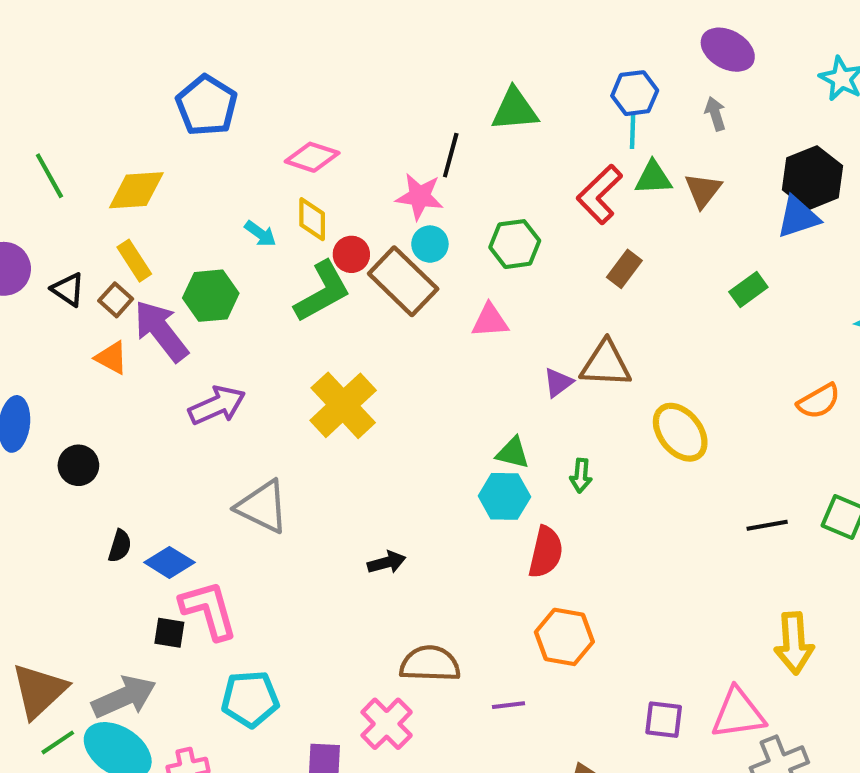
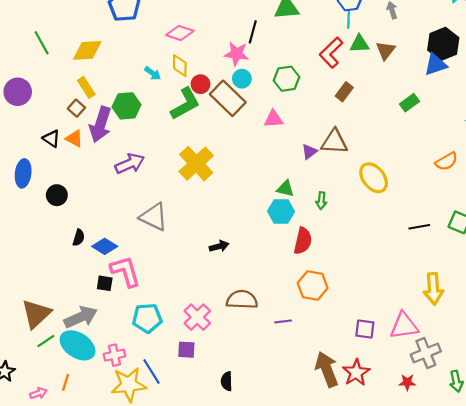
black triangle: (68, 290) -> (51, 139), moved
purple arrow: (161, 331) -> (100, 124), turned -124
pink cross: (387, 724) -> (197, 317), moved

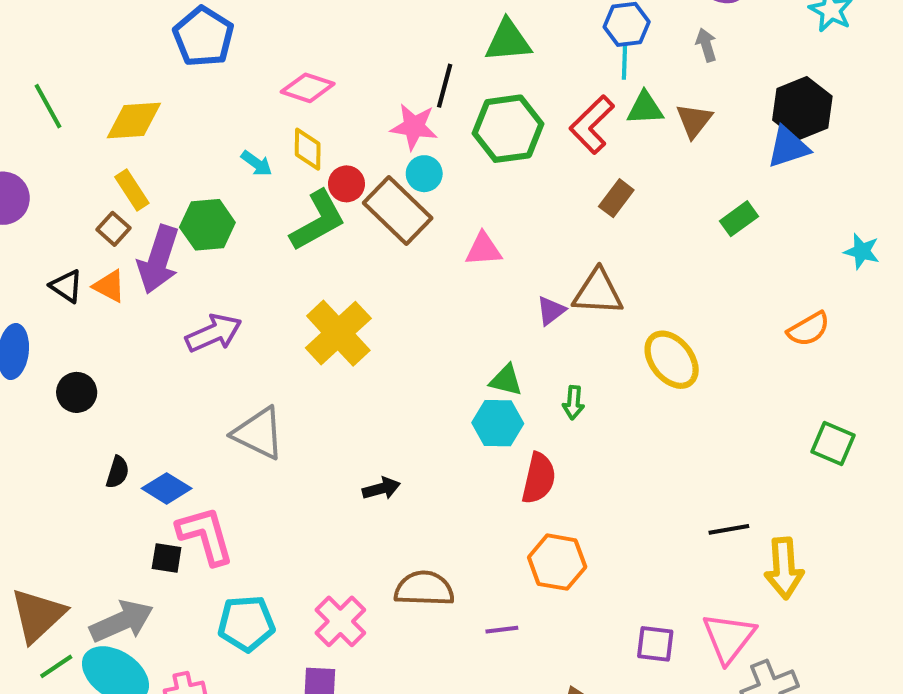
green hexagon: (286, 79) -> (508, 129), moved, size x1.4
black line: (419, 227) -> (729, 529), moved
pink triangle: (404, 326) -> (729, 638), turned -44

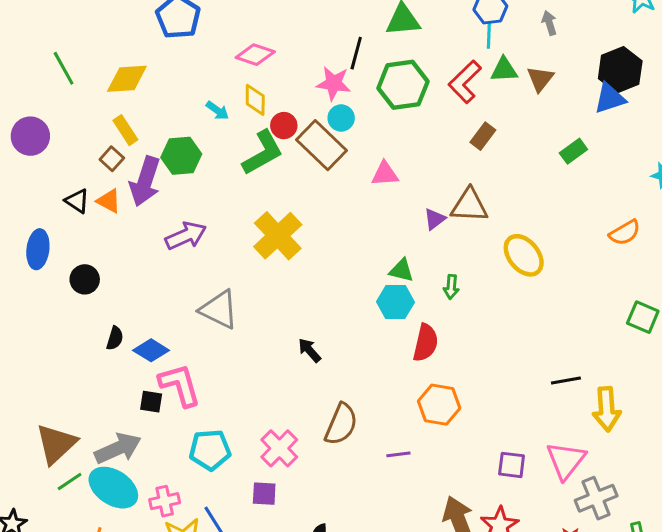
black arrow: (381, 488) -> (309, 350), turned -116
brown semicircle: (424, 589) -> (341, 424), turned 111

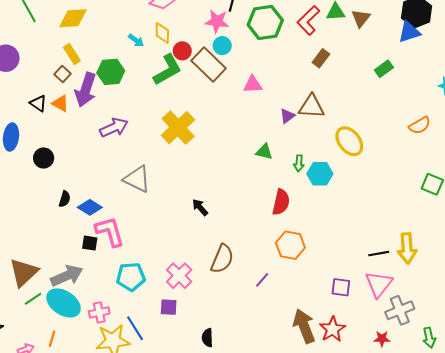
cyan hexagon: (395, 302) -> (320, 174), moved
black line: (566, 380) -> (379, 254), moved
purple line: (398, 454) -> (262, 280), turned -42

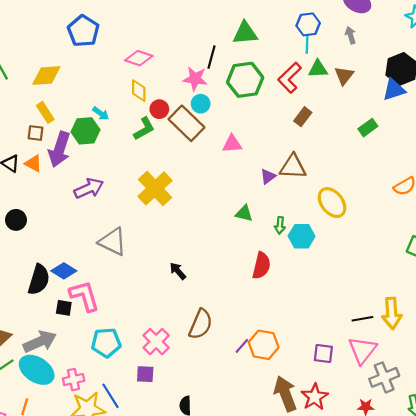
cyan arrow: (136, 40) -> (101, 113), moved
green L-shape: (168, 70) -> (144, 129), size x0.7
brown square: (62, 74) -> (36, 133), turned -35
black semicircle: (65, 199) -> (39, 280), moved, size x1.8
orange hexagon: (290, 245) -> (264, 345), moved

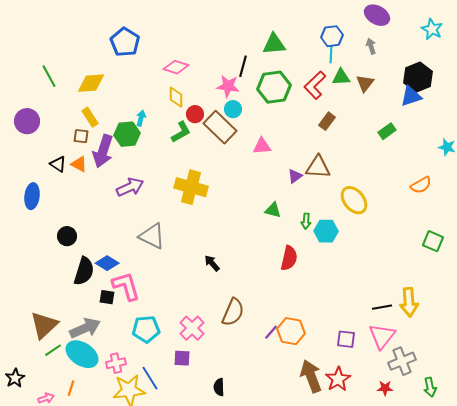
cyan arrow: (101, 113) -> (141, 118), turned -112
yellow cross: (155, 188) -> (191, 187), turned -32
black circle: (16, 220) -> (67, 236), moved

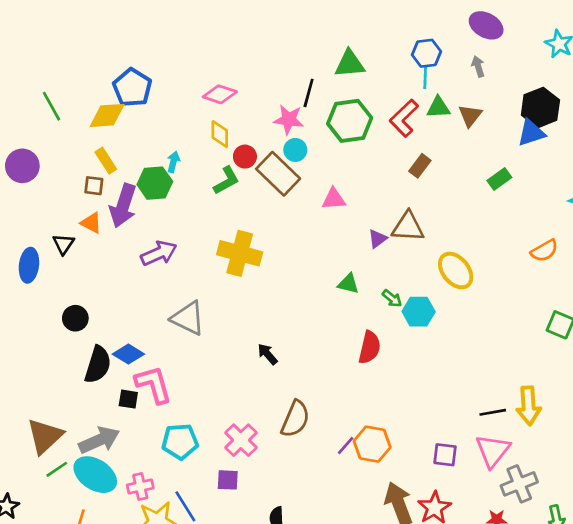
blue pentagon: (125, 42) -> (132, 88), moved
black triangle: (58, 164) -> (63, 244), moved, turned 30
green arrow: (306, 221) -> (392, 298), turned -56

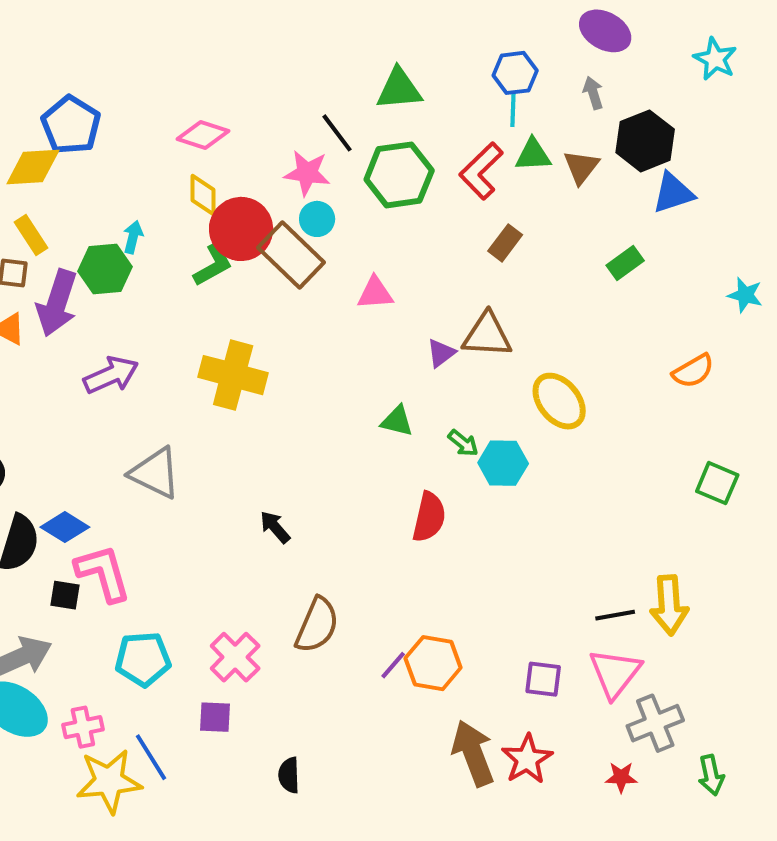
black line: (309, 93) -> (337, 133), turned -52
black hexagon: (540, 108) -> (645, 141), moved
red circle: (245, 157) -> (241, 229), size x1.8

